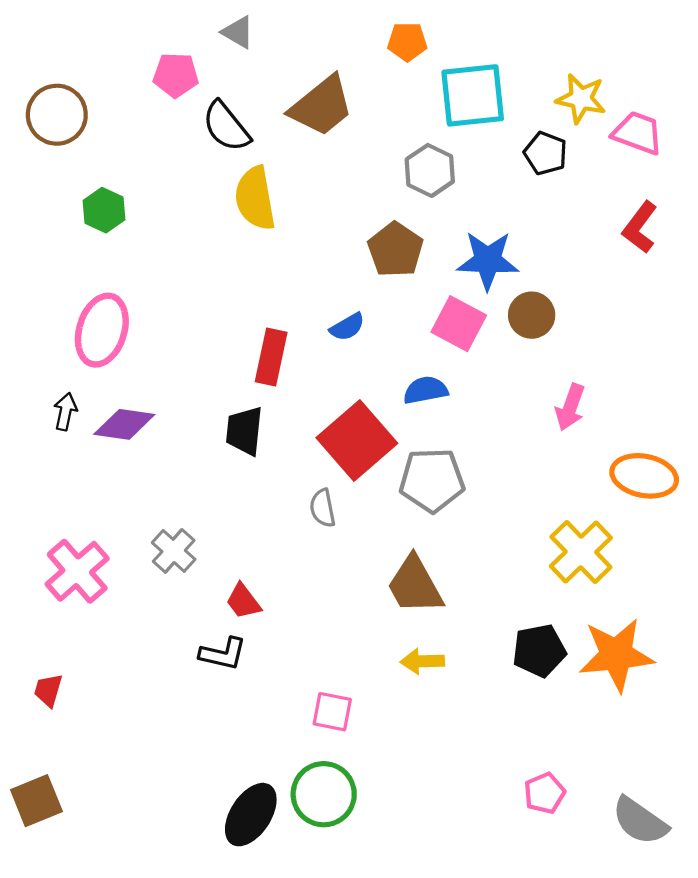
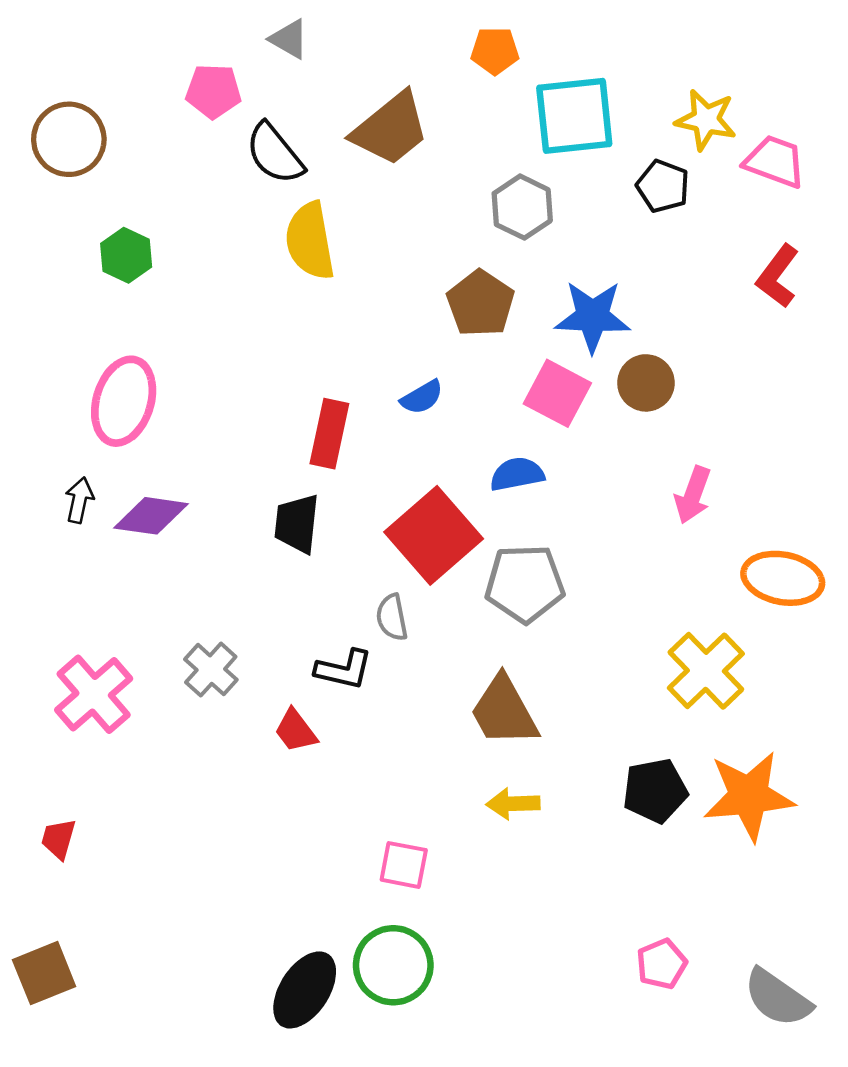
black L-shape: (223, 654) -> (344, 670), moved

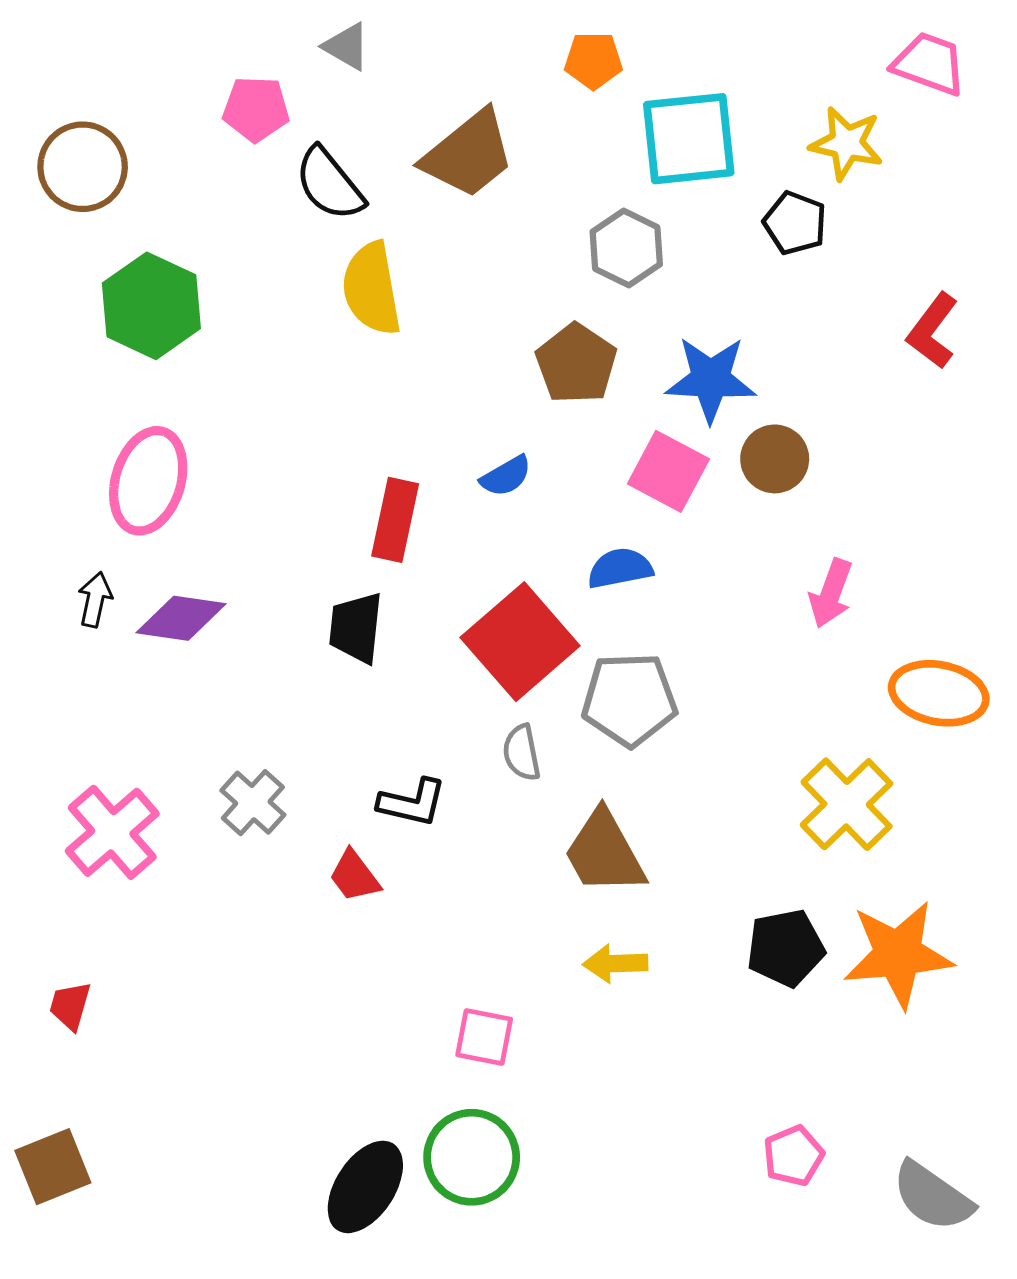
pink trapezoid: (775, 161) -> (929, 64), moved
green hexagon: (126, 255) -> (151, 306), size x1.6
gray semicircle: (392, 617) -> (522, 753), moved

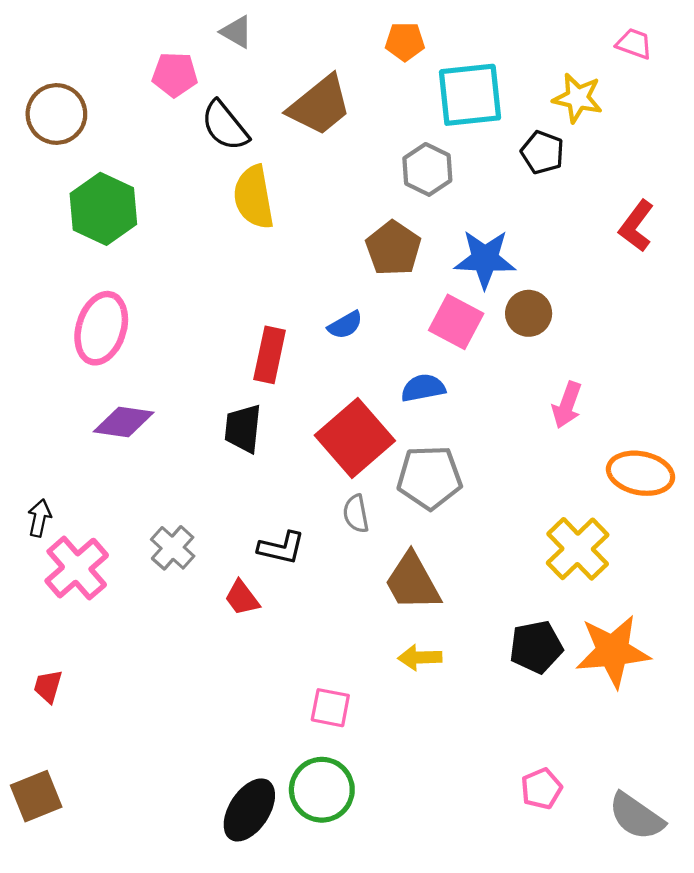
pink trapezoid: (929, 64) -> (634, 44), size x0.7
black arrow: (95, 600) -> (39, 518), moved

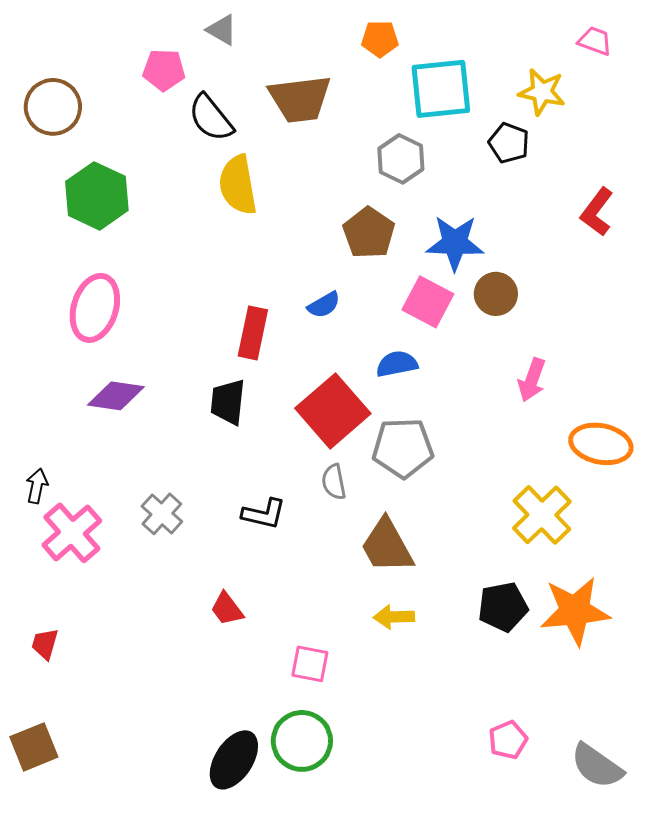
brown trapezoid: (320, 105) -> (300, 99), turned 32
red trapezoid: (242, 598) -> (227, 609), moved

